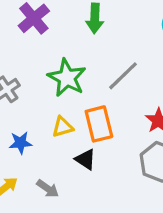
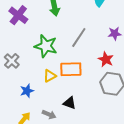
orange rectangle: (99, 124) -> (71, 69), turned -65
black triangle: (85, 159) -> (69, 103), moved

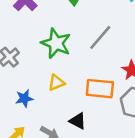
orange rectangle: (71, 69) -> (100, 89), moved

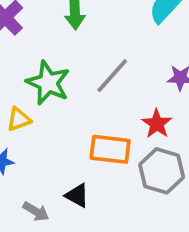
yellow triangle: (56, 83) -> (19, 119), moved

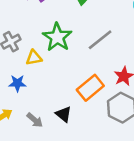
orange rectangle: (110, 149) -> (90, 88), turned -56

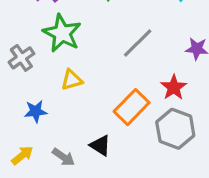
green star: (57, 37) -> (62, 33), moved
yellow triangle: (34, 58) -> (72, 80), moved

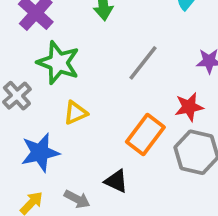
red star: (174, 87) -> (189, 107), turned 30
blue star: (36, 111) -> (40, 153), size x1.5

